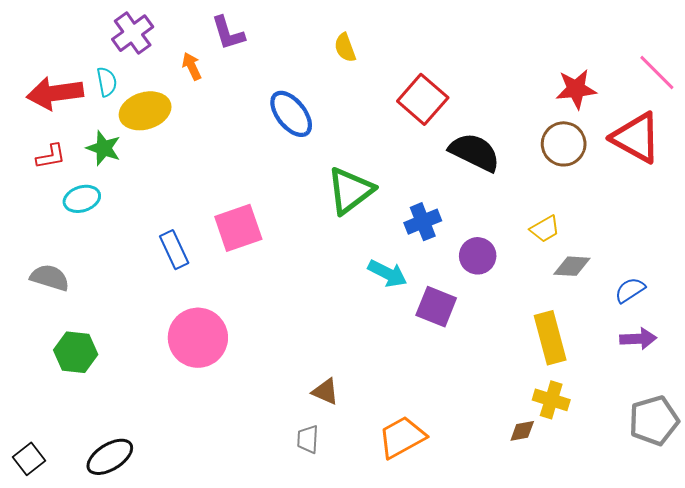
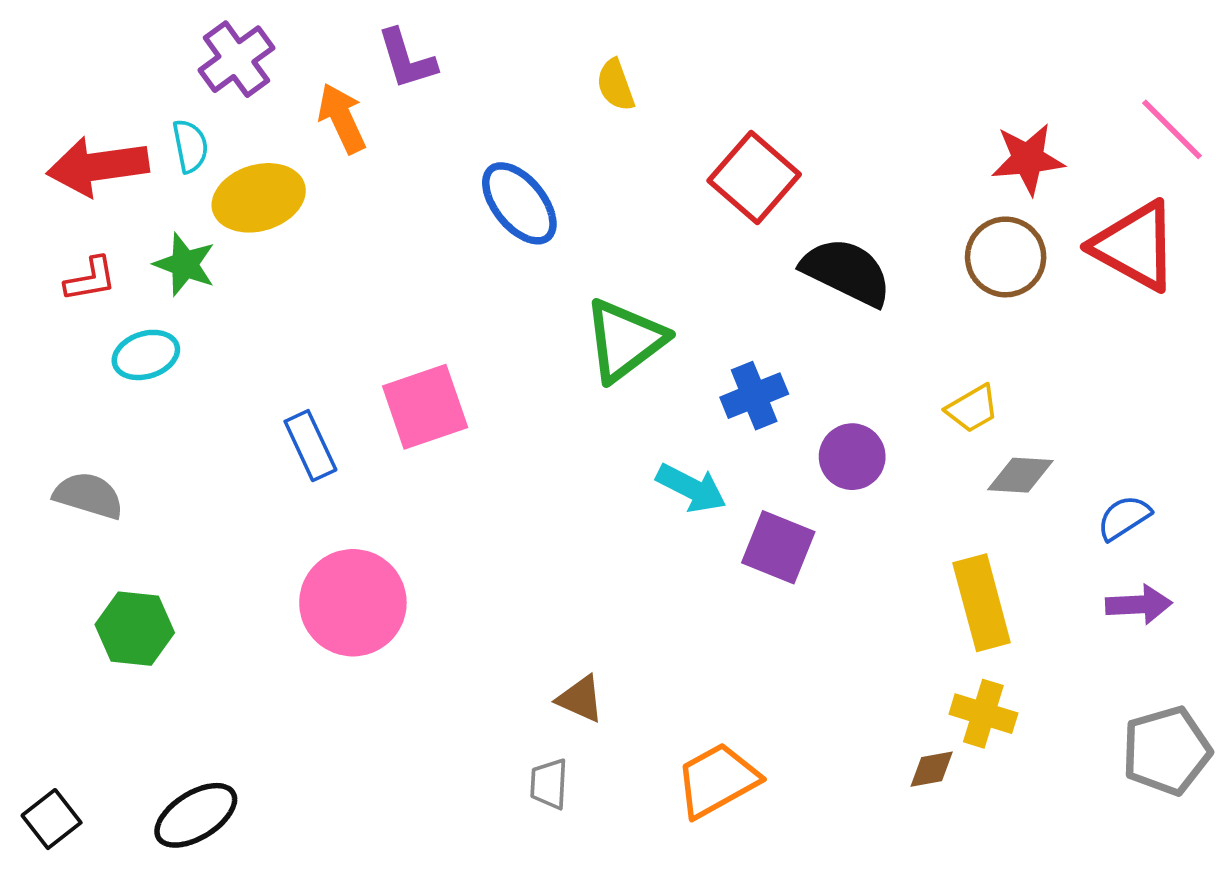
orange arrow: (192, 66) -> (342, 118), size x1.4

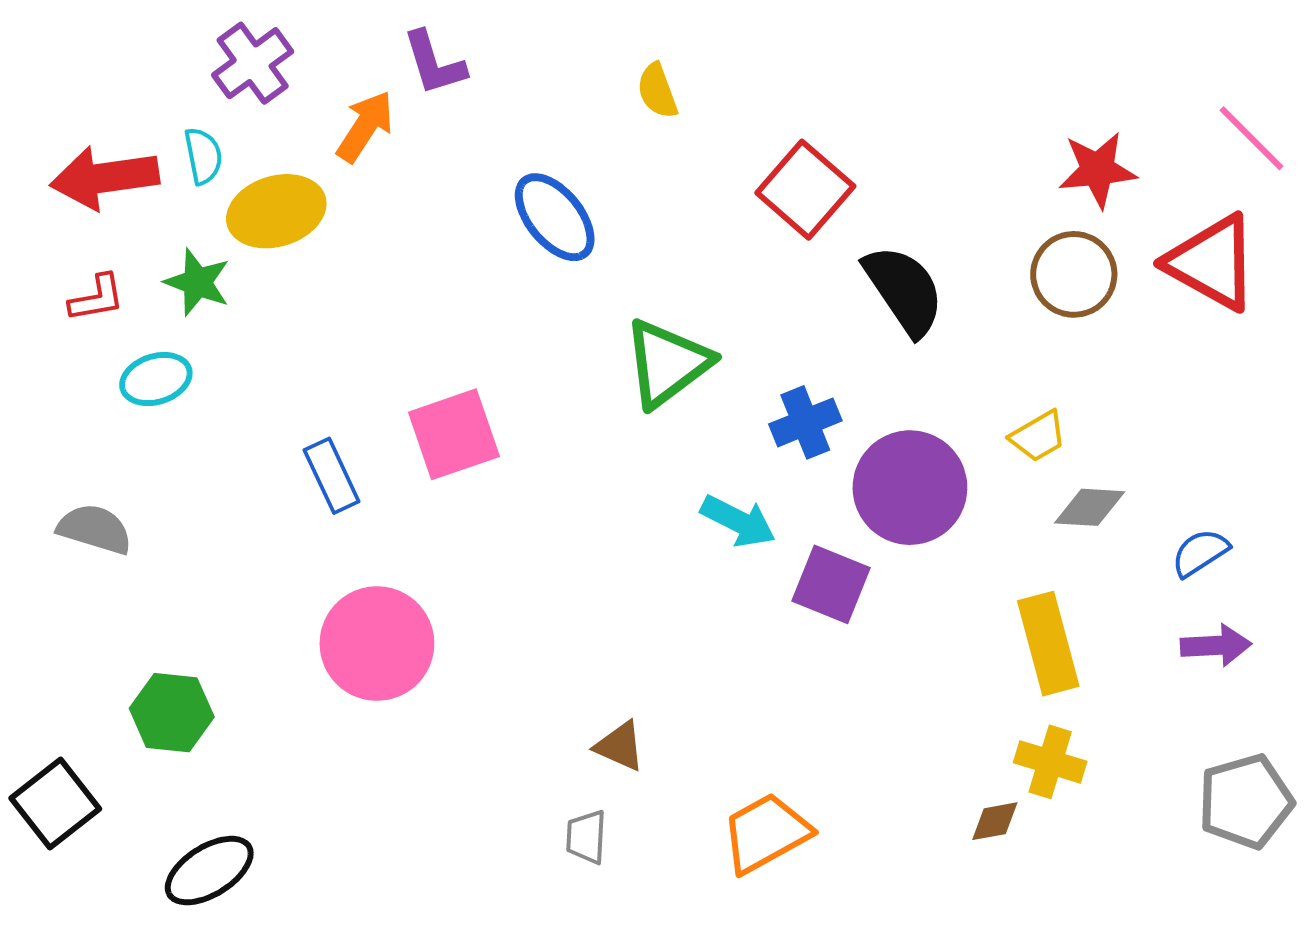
orange arrow: (342, 118) -> (365, 126), turned 58
black semicircle: (847, 272) -> (904, 290), turned 30
purple circle: (852, 457) -> (910, 488), size x1.6
green hexagon: (135, 629) -> (172, 713), moved
black square: (52, 819) -> (55, 803), moved, size x1.4

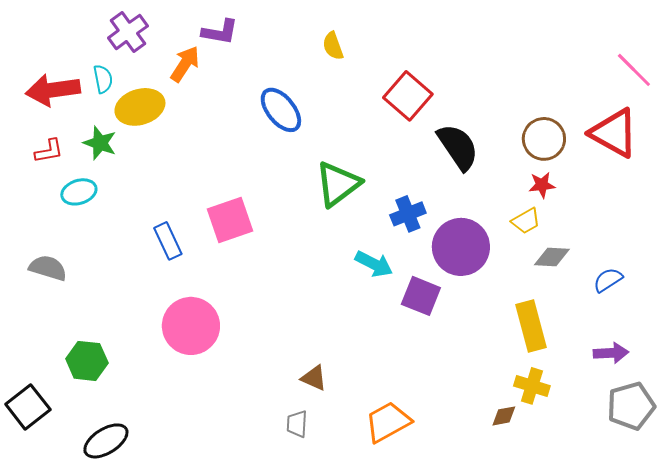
purple L-shape: (434, 63) -> (220, 32), turned -63
red star: (1097, 170) -> (542, 185), moved, size x0.7
purple arrow: (1216, 646) -> (611, 353), moved

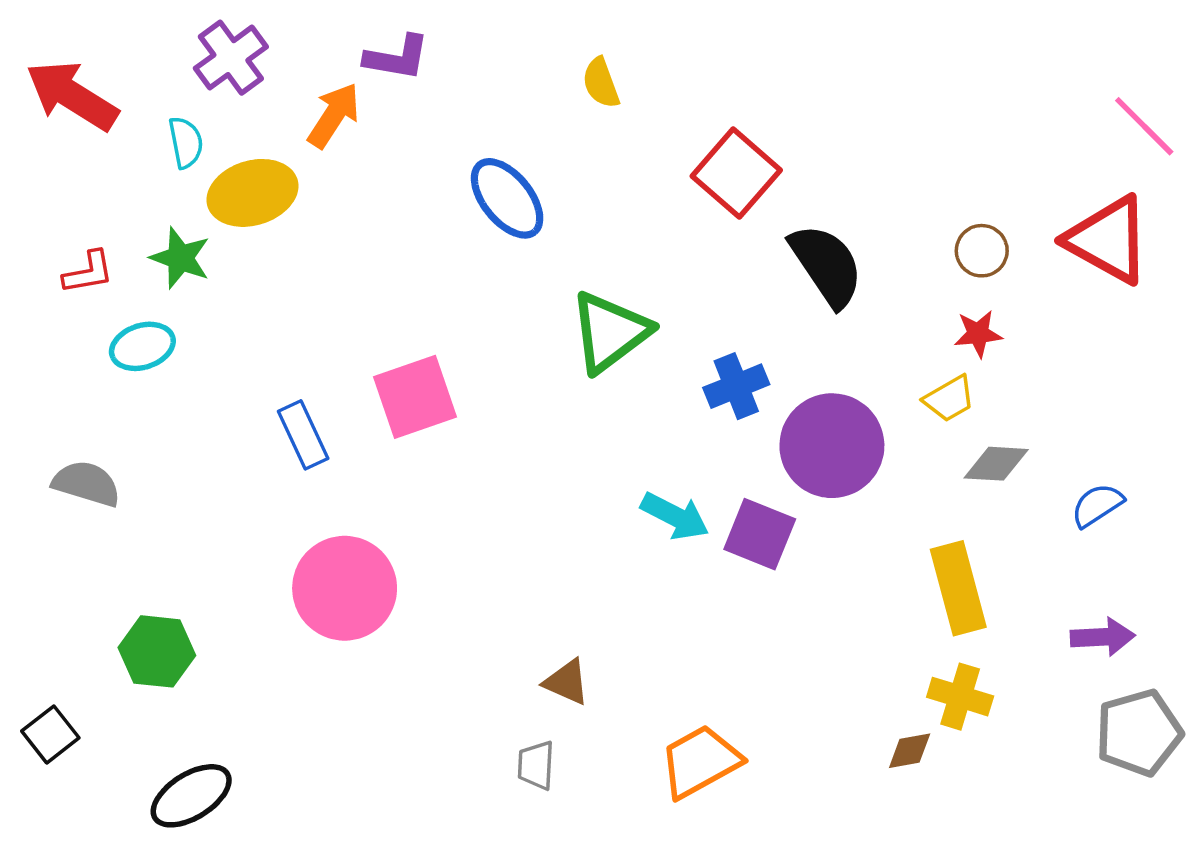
red arrow: (53, 90) -> (72, 95), moved, turned 40
brown circle: (544, 139) -> (982, 251), size x0.7
cyan arrow: (374, 264) -> (675, 516), moved
black square: (28, 407) -> (50, 734), size x0.7

